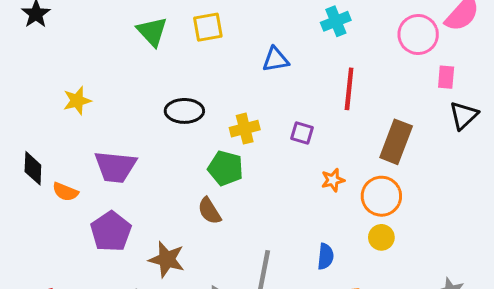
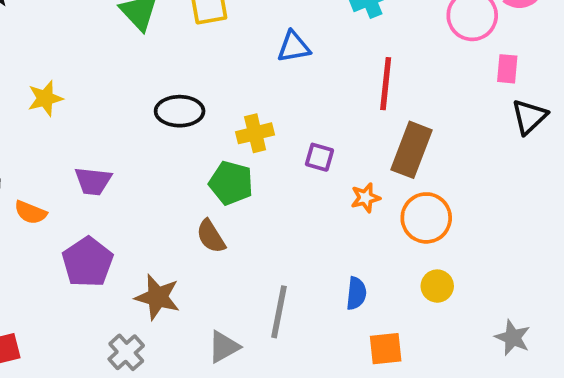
purple square: (302, 133) -> (319, 157), moved
brown rectangle: (396, 142) -> (411, 150), moved
purple trapezoid: (115, 167) -> (93, 181), size x0.7
yellow circle: (381, 237) -> (437, 286), moved

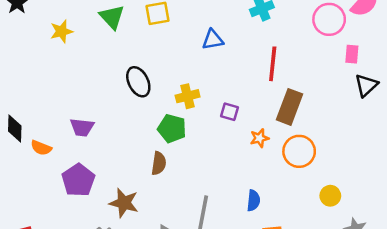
yellow star: (45, 98) -> (62, 31), moved
black ellipse: (180, 111) -> (138, 82), turned 64
brown semicircle: (211, 236) -> (159, 163), turned -140
yellow circle: (437, 286) -> (330, 196), moved

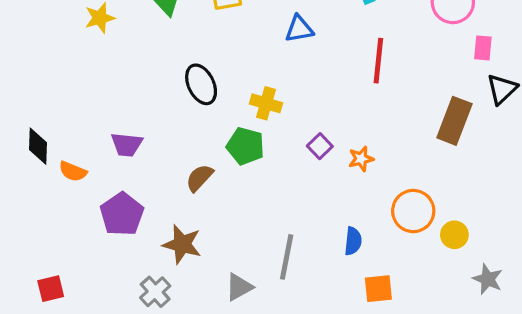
yellow cross: (188, 96) -> (266, 103), turned 30
brown rectangle: (289, 107) -> (454, 121), moved
purple square: (230, 112) -> (320, 146), moved, turned 30
orange circle: (299, 151) -> (413, 211), moved
brown semicircle: (159, 163) -> (199, 178), moved, turned -145

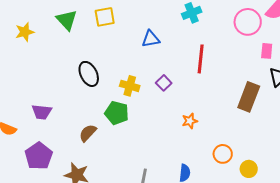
purple square: (320, 146) -> (164, 83), moved
orange circle: (413, 211) -> (223, 154), size x0.7

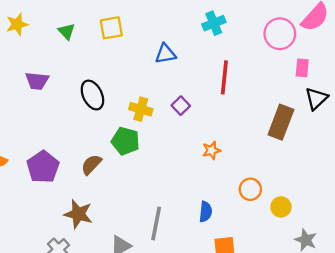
green triangle: (67, 20) -> (67, 31), size x0.7
yellow star: (25, 32) -> (17, 24), moved
purple trapezoid: (42, 112) -> (37, 81), moved
purple pentagon: (39, 156) -> (43, 167), moved

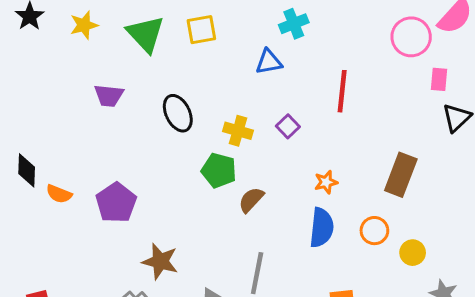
cyan cross: (214, 23) -> (294, 24), moved
green triangle: (67, 31) -> (146, 34), size x1.8
brown rectangle: (281, 122) -> (401, 175), moved
brown semicircle: (91, 165) -> (251, 200), moved
blue semicircle: (206, 212) -> (322, 228), moved, size x1.5

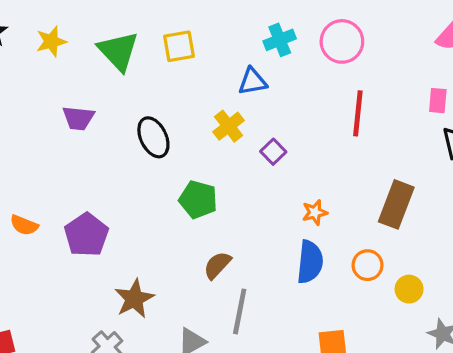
pink circle: (411, 37) -> (342, 41), moved
red line: (342, 91) -> (358, 113), moved
yellow cross: (238, 131) -> (229, 126), moved, turned 36
brown semicircle: (251, 200) -> (217, 265), moved
brown star: (160, 261) -> (134, 299), turned 30

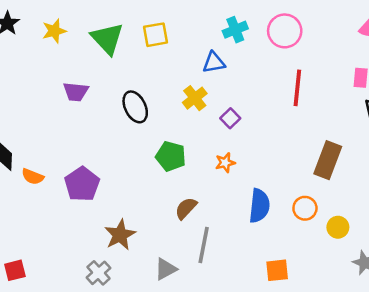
orange star: (315, 212) -> (225, 163), moved

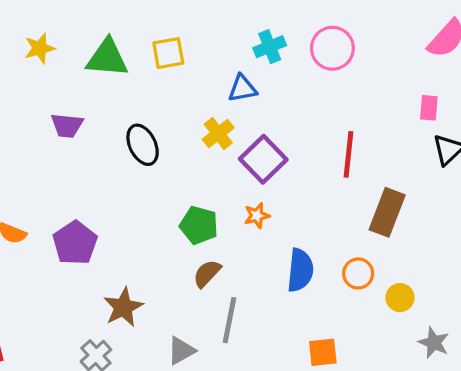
green triangle: (107, 39) -> (107, 58), turned -42
red line: (297, 88) -> (348, 154), moved
purple square: (230, 118) -> (263, 159), size x1.8
green pentagon: (171, 156) -> (199, 225), moved

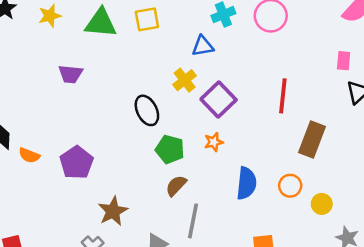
black ellipse: (143, 145) -> (147, 110), moved

